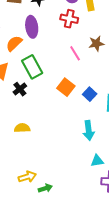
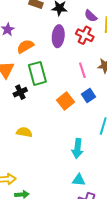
purple ellipse: (32, 27) -> (58, 36), moved
blue square: (90, 94) -> (89, 95), moved
yellow semicircle: (22, 128) -> (24, 132), moved

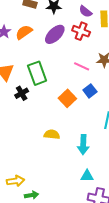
purple ellipse: (58, 36) -> (55, 34), turned 45
orange semicircle: (25, 46) -> (24, 32), moved
pink line: (82, 70) -> (82, 66), turned -42
yellow semicircle: (24, 132) -> (52, 134), moved

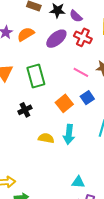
purple semicircle: (85, 11) -> (76, 16), moved
black cross: (22, 93) -> (25, 110), moved
cyan arrow: (83, 145) -> (69, 134), moved

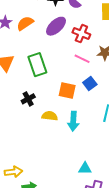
red cross: (83, 37) -> (81, 34), moved
orange square: (64, 103) -> (67, 90), turned -36
yellow semicircle: (46, 138) -> (50, 116), moved

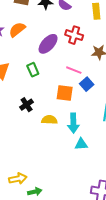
purple ellipse: (56, 26) -> (48, 44), moved
pink line: (82, 59) -> (74, 70), moved
green rectangle: (37, 65) -> (33, 70), size x0.6
cyan triangle: (85, 168) -> (81, 144), moved

